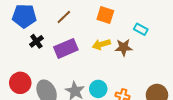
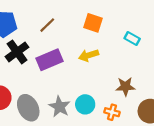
black cross: (36, 41) -> (17, 52), size x1.5
brown star: (124, 47) -> (125, 87), moved

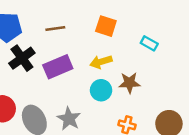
brown line: (47, 25) -> (55, 28), turned 36
brown star: (125, 87) -> (129, 83), moved
cyan circle: (85, 104) -> (101, 90), moved

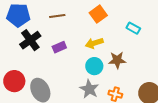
orange square: (106, 26) -> (98, 14), turned 36
purple rectangle: (58, 67) -> (59, 47), size x0.6
gray star: (69, 119) -> (89, 89), moved

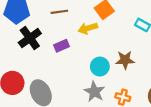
yellow arrow: (94, 43) -> (88, 28), moved

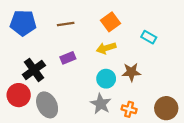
yellow arrow: (88, 28) -> (106, 48), moved
black cross: (30, 38) -> (34, 70), moved

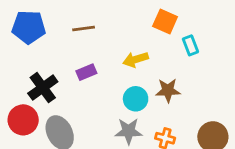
orange square: (110, 22) -> (165, 21), moved, turned -30
cyan rectangle: (149, 37) -> (190, 45), turned 40
gray star: (101, 104) -> (129, 131), turned -30

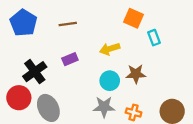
blue pentagon: (29, 27) -> (23, 23), turned 30

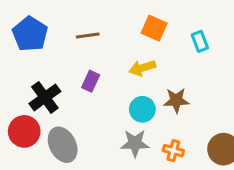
orange square: (134, 18) -> (154, 28), moved
cyan rectangle: (154, 38) -> (200, 41), moved
purple rectangle: (70, 59) -> (91, 81), turned -42

